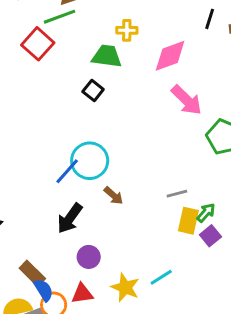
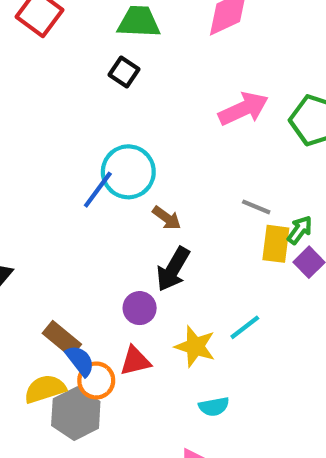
pink arrow: (187, 100) -> (243, 109), moved, turned -64
gray line: (177, 194) -> (256, 207), turned 42
black arrow: (70, 218) -> (173, 269), moved

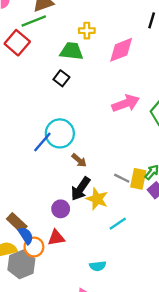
gray line: (256, 207) -> (122, 178), moved
yellow star: (195, 346) -> (97, 199), moved

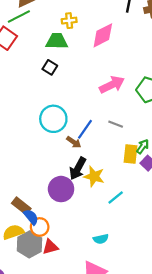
blue line: (42, 142) -> (85, 129), moved
gray line: (122, 178) -> (116, 124), moved
purple circle: (61, 209) -> (61, 189), size x1.5
red triangle: (56, 238) -> (50, 247), moved

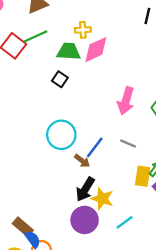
green line: (19, 17) -> (35, 36), moved
pink diamond: (103, 35) -> (96, 50), moved
pink arrow: (112, 85) -> (126, 101), turned 130
purple circle: (61, 189) -> (85, 220), moved

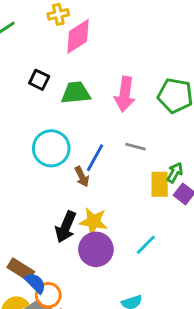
green trapezoid: (69, 51) -> (76, 93), moved
brown arrow: (82, 161) -> (82, 177), turned 35
black arrow: (85, 189) -> (66, 227), moved
yellow star: (102, 199) -> (93, 221), moved

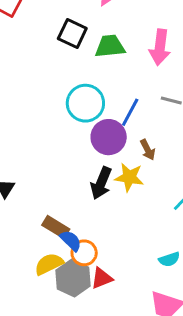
black square: (39, 80) -> (72, 33), size x1.4
brown arrow: (82, 177) -> (148, 150), moved
purple circle: (96, 249) -> (109, 137), moved

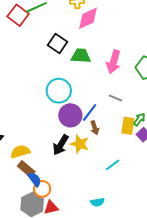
blue line: (130, 112) -> (90, 112), moved
yellow semicircle: (49, 264) -> (20, 152), moved

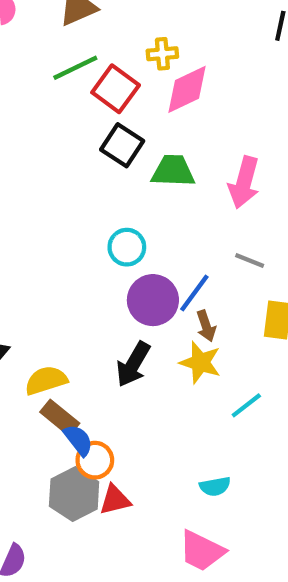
red square: (18, 15) -> (116, 89), moved
cyan circle: (59, 91) -> (127, 247), size x0.7
yellow star: (80, 144) -> (200, 362), moved

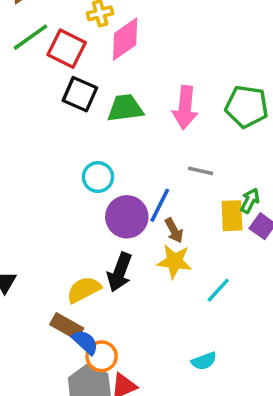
yellow semicircle: (46, 380) -> (84, 290), moved

